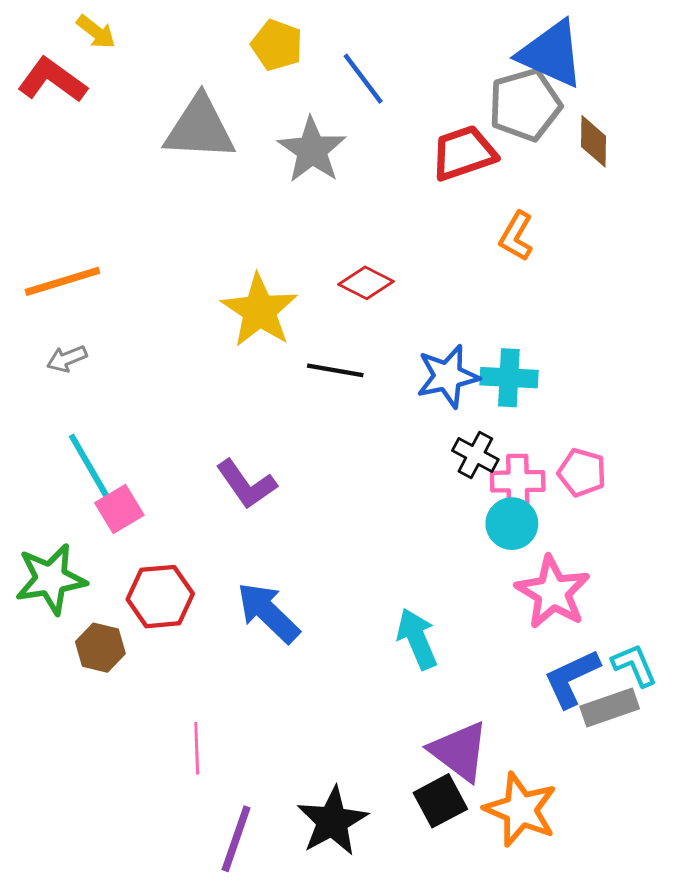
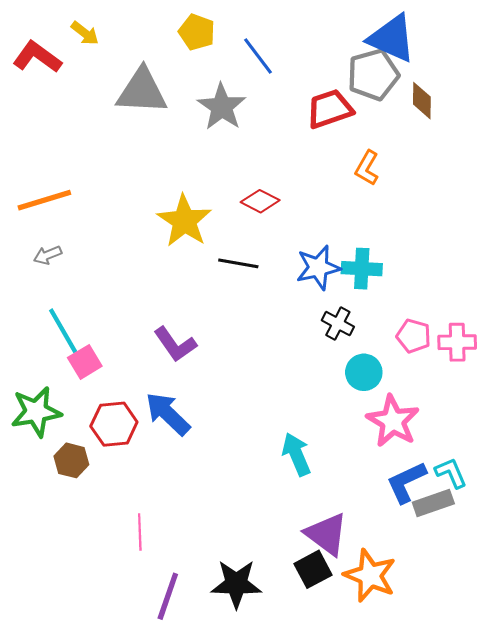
yellow arrow: (96, 32) -> (85, 33), moved
pink cross: (518, 481) -> (457, 342), moved
blue arrow: (268, 613) -> (168, 414), moved
black star: (332, 821) -> (236, 584), turned 30

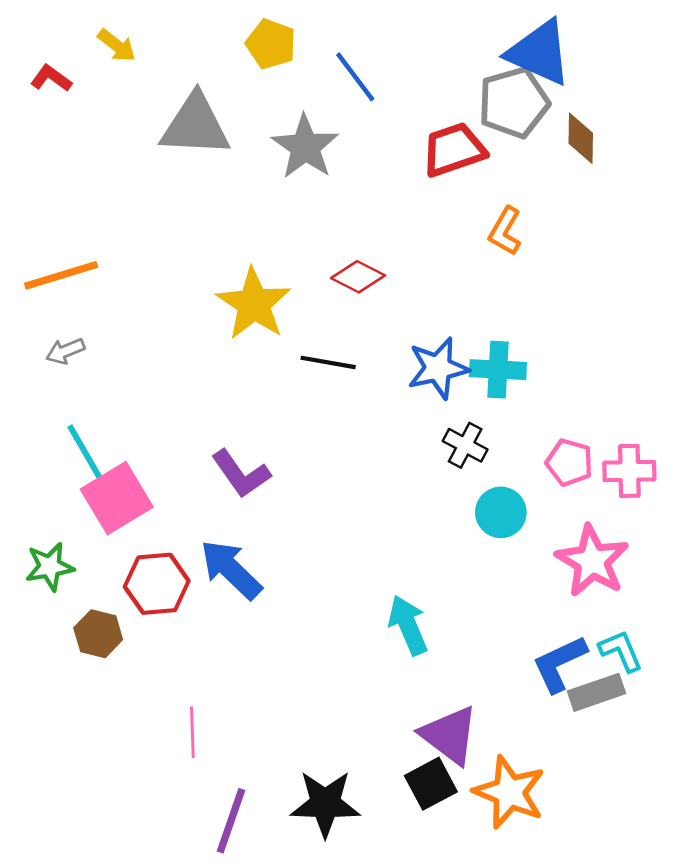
red L-shape: (37, 57) -> (51, 78), size x0.6
pink square: (85, 362) -> (117, 498), size x1.5
green star: (36, 412) -> (50, 567), size x0.7
pink star: (393, 421) -> (592, 561), moved

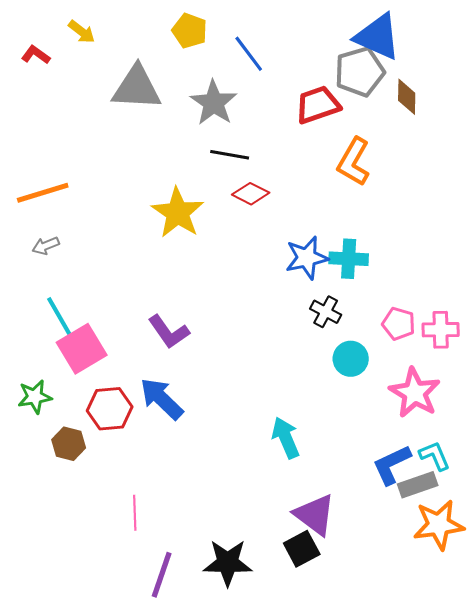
orange L-shape: (505, 231) -> (354, 162), size x1.4
black line: (328, 362) -> (230, 155), moved
orange star: (509, 792) -> (439, 525), moved, turned -30

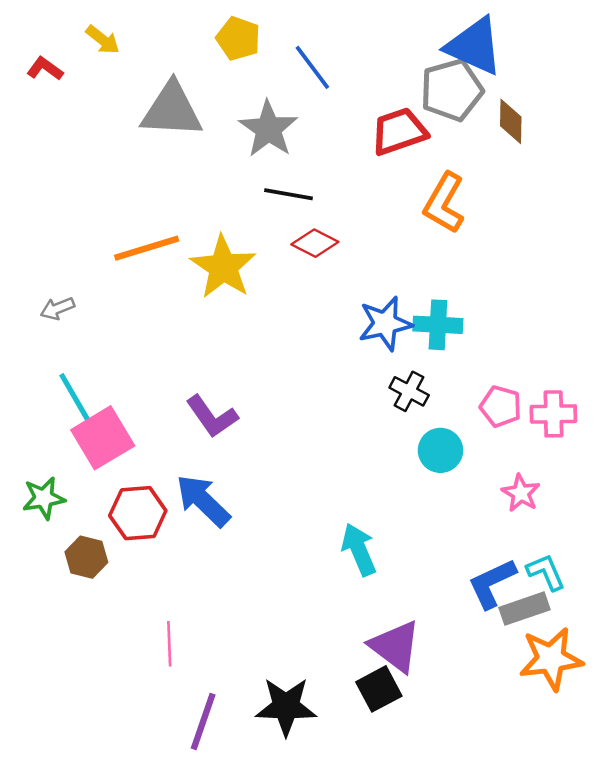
orange line: (43, 193) -> (147, 248), moved
pink star: (415, 393) -> (521, 493), size x0.6

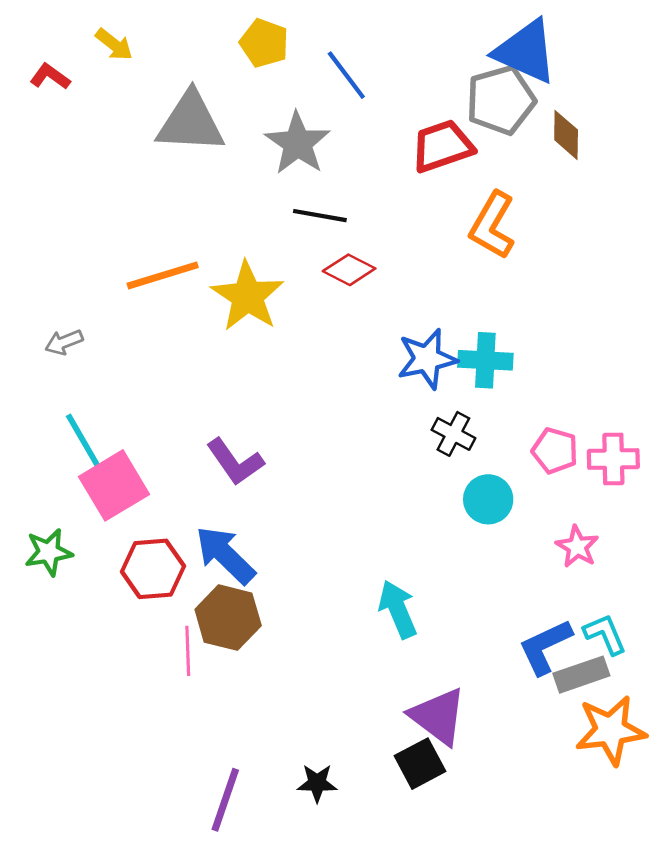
brown hexagon: (86, 557) -> (228, 618), moved, size x1.4
pink line: (169, 644) -> (188, 651), moved
black star: (286, 707) -> (317, 783), size x0.6

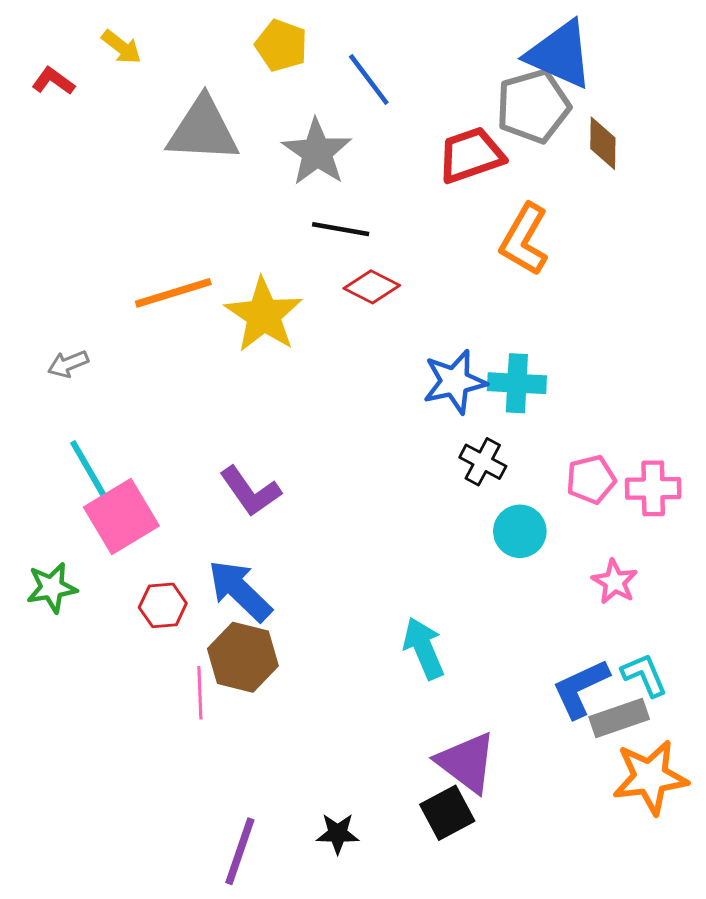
pink pentagon: (555, 451) -> (591, 479), turned -30
red hexagon: (153, 569) -> (163, 605), size x0.7

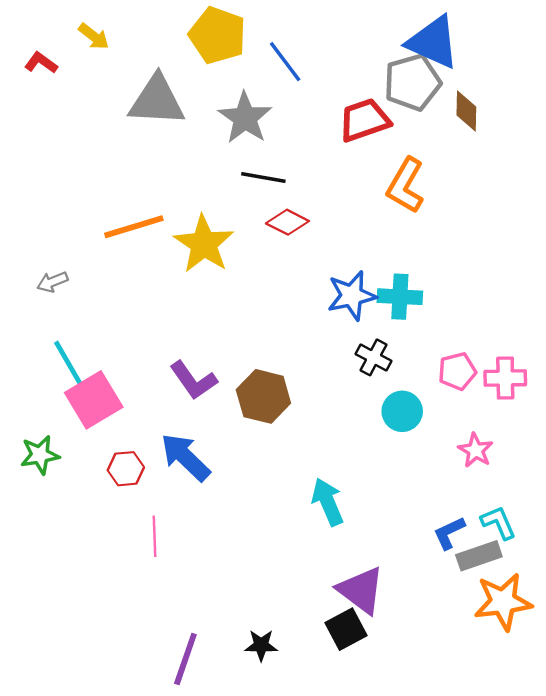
yellow pentagon: (281, 45) -> (218, 35), size x1.4
brown hexagon: (243, 657) -> (263, 396), moved
blue L-shape: (581, 688) -> (449, 533), size x0.7

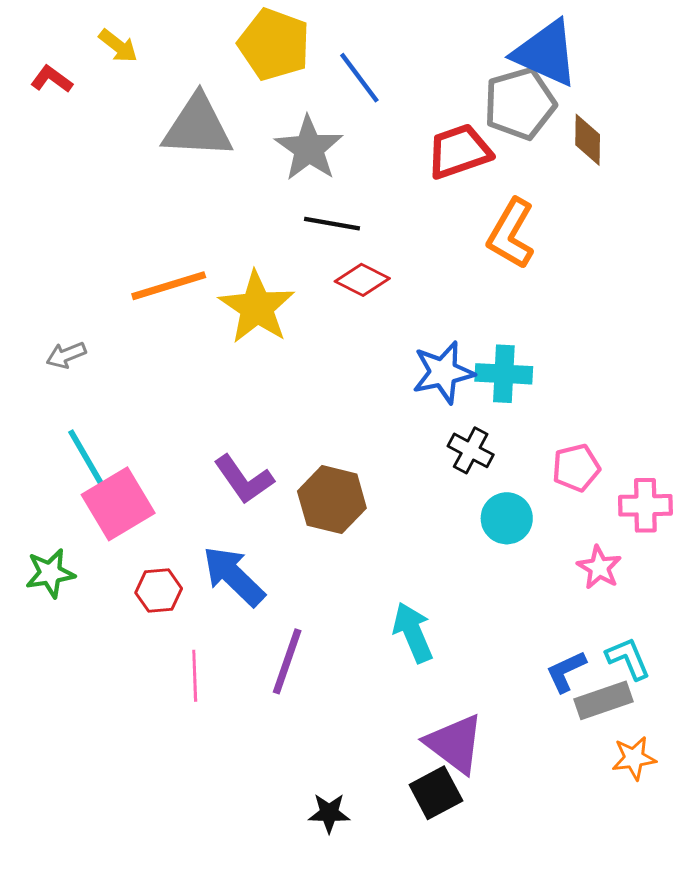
pink cross: (505, 378) -> (645, 505), moved
orange star: (503, 602) -> (634, 758), size x0.6
purple line: (185, 659) -> (287, 661), moved

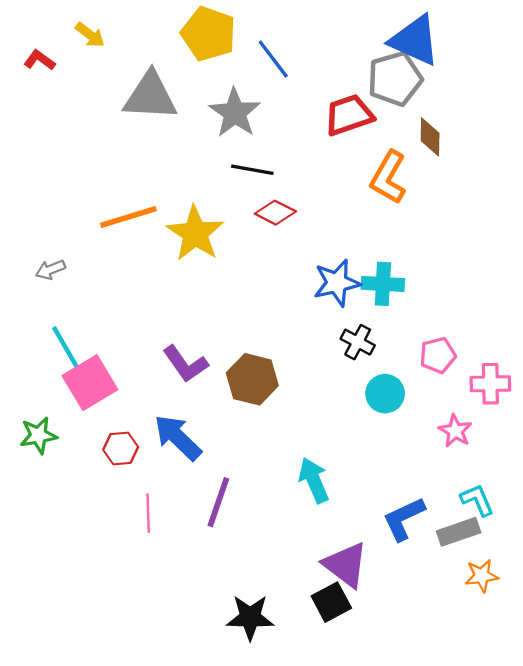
brown diamond: (588, 140) -> (430, 137), moved
blue L-shape: (566, 671) -> (404, 519), moved, size x1.4
black star: (329, 813) -> (250, 617), size x1.5

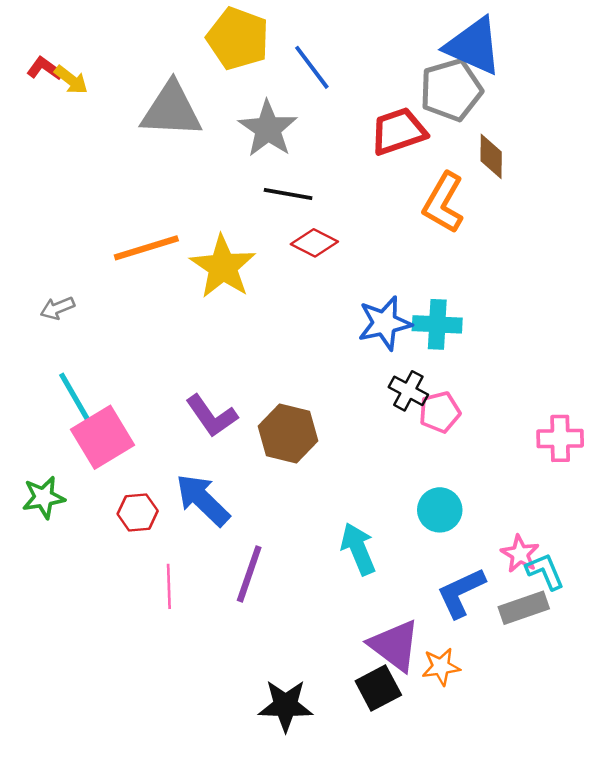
yellow arrow: (90, 35) -> (71, 80), moved
pink pentagon: (438, 355) -> (440, 412), moved
cyan circle: (385, 394) -> (440, 510), moved
pink star: (455, 431) -> (520, 554), moved
orange star: (482, 576) -> (441, 667), moved

